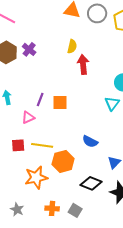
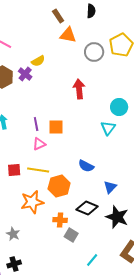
gray circle: (97, 13) -> (94, 52), moved
yellow semicircle: (72, 46) -> (38, 61), moved, turned 48
purple line: (40, 99) -> (36, 124), turned -32
pink triangle: (28, 117) -> (39, 144), moved
orange cross: (52, 208) -> (60, 220), moved

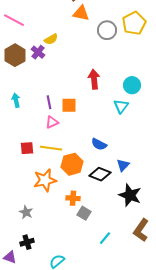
red arrow: (79, 89) -> (94, 79), moved
black diamond: (87, 208) -> (100, 174), moved

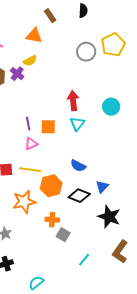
orange triangle: (81, 13) -> (34, 36), moved
cyan triangle: (121, 106) -> (77, 124), moved

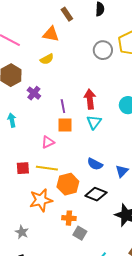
purple cross: (17, 74) -> (34, 93), moved
purple line: (28, 124) -> (63, 106), moved
blue triangle: (102, 187) -> (122, 171), moved

